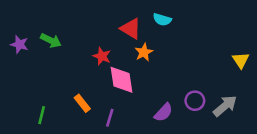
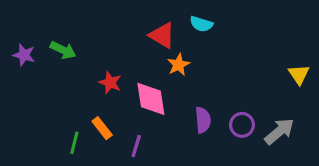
red star: (102, 56) -> (110, 83), moved
purple semicircle: (163, 112) -> (203, 120), moved, turned -48
green line: (42, 115) -> (74, 143), moved

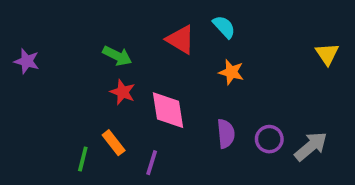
cyan semicircle: (201, 24) -> (224, 27), turned -150
green arrow: (63, 50) -> (117, 56), moved
orange star: (179, 65) -> (231, 72), moved, turned -30
yellow triangle: (299, 74) -> (327, 54), moved

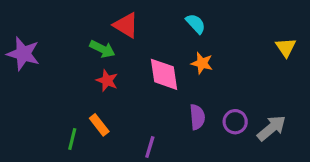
red triangle: (181, 40) -> (126, 25), moved
purple star: (27, 61) -> (23, 54), size x1.5
pink diamond: (168, 110) -> (164, 74), moved
purple line: (152, 163) -> (150, 147), moved

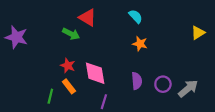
yellow triangle: (286, 47) -> (198, 33), turned 32
pink diamond: (164, 74) -> (95, 73), moved
red star: (107, 81) -> (68, 66), moved

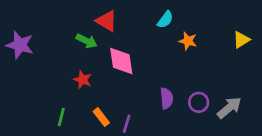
cyan semicircle: (136, 16) -> (165, 20), turned 80
orange star: (140, 44) -> (188, 41), moved
pink diamond: (95, 73) -> (121, 61), moved
orange rectangle: (69, 86) -> (101, 117), moved

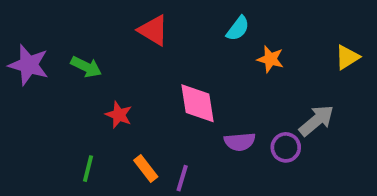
green arrow: (87, 41) -> (86, 67), moved
pink diamond: (121, 61) -> (198, 103), moved
purple semicircle: (167, 98) -> (240, 142), turned 90
gray arrow: (229, 108) -> (316, 121), moved

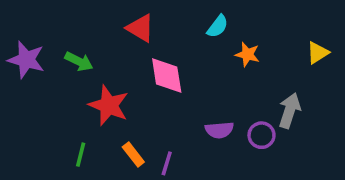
pink diamond: (198, 103) -> (167, 75), moved
red star: (119, 115) -> (109, 105), size x1.6
gray arrow: (316, 121) -> (290, 111), turned -32

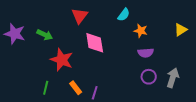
red triangle: (140, 28) -> (80, 16), turned 36
gray arrow: (290, 111) -> (173, 78), moved
purple semicircle: (219, 130) -> (146, 53), moved

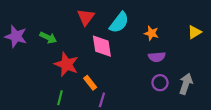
cyan semicircle: (124, 15) -> (119, 22), moved, size x1.5
green line: (46, 88) -> (60, 98), moved
orange rectangle: (76, 88) -> (90, 83), moved

